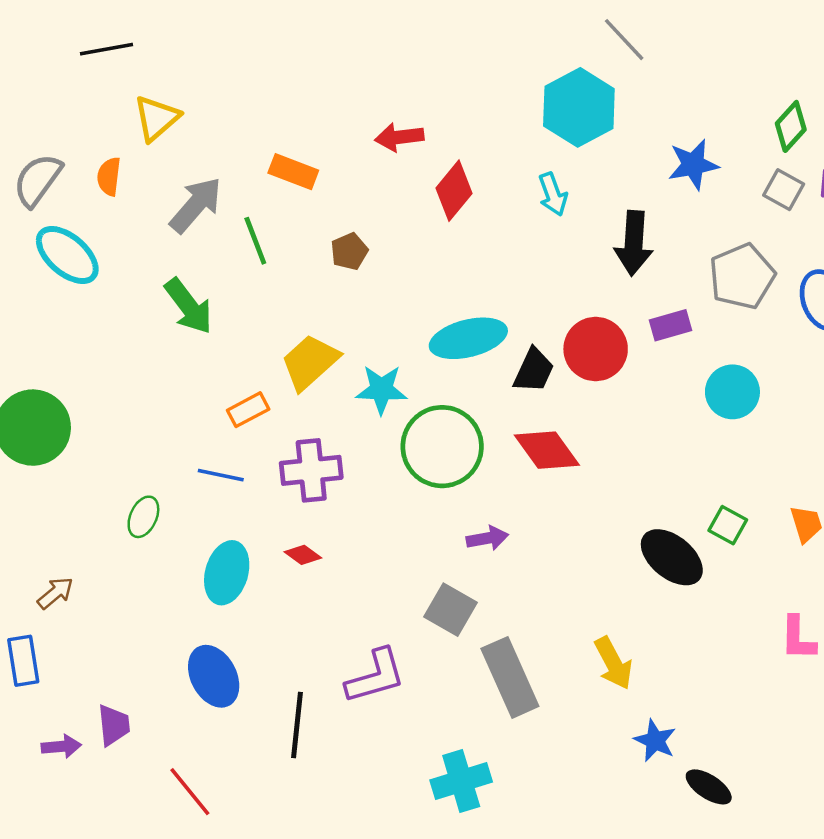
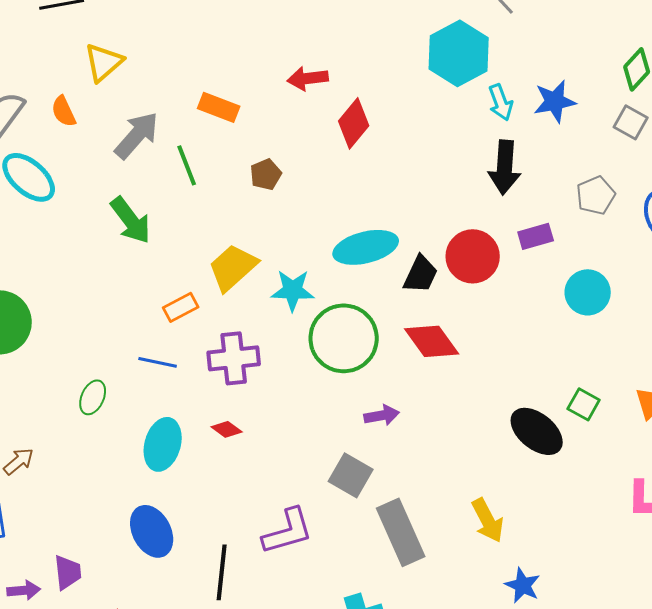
orange semicircle: (109, 176) -> (64, 111), turned -32
cyan arrow: (553, 194) -> (501, 102), moved
gray pentagon: (742, 276) -> (596, 195), size x0.7

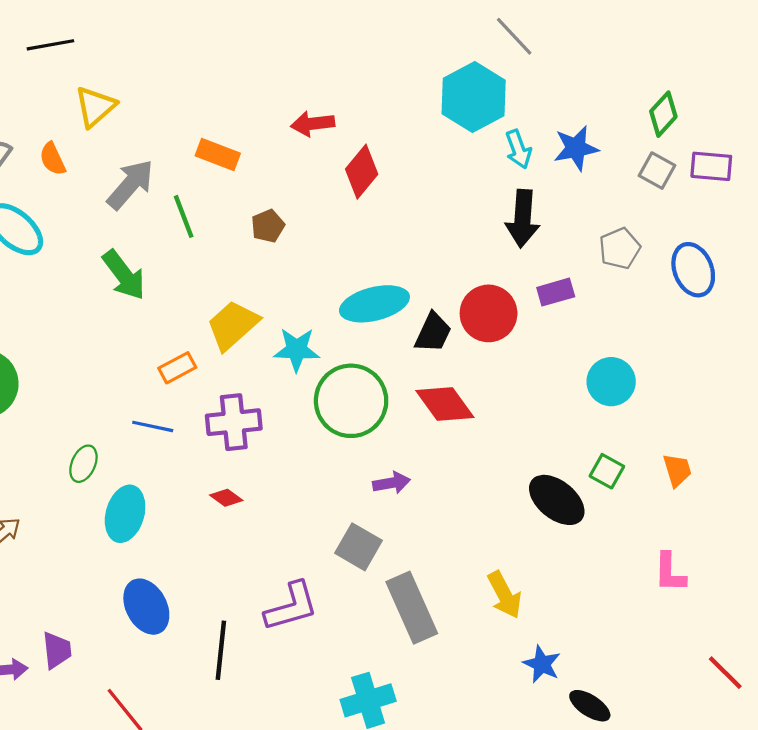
cyan circle: (588, 292) -> (611, 382), moved
cyan ellipse: (163, 444) -> (125, 514), moved

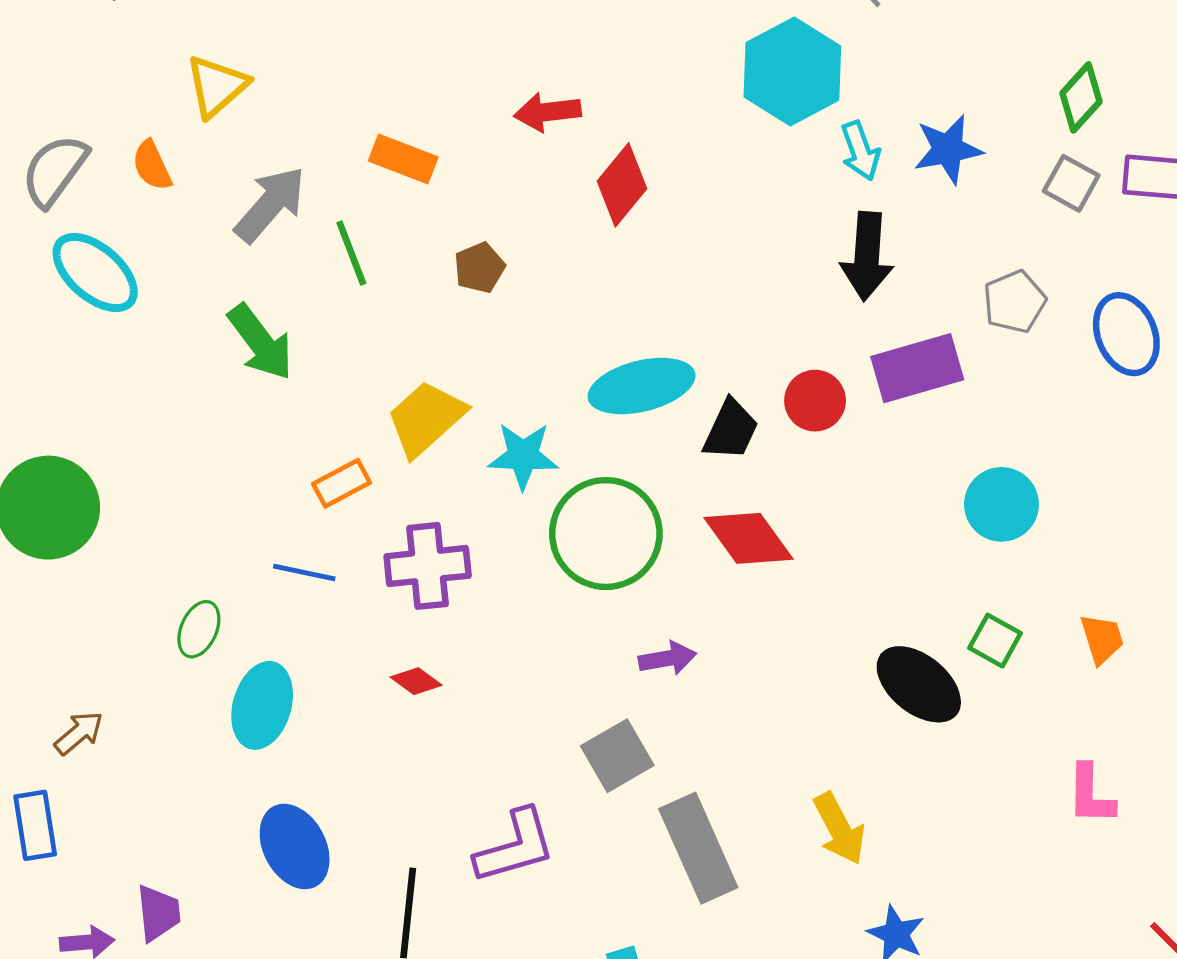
purple rectangle: (556, 292) -> (917, 368), size x1.6
red circle: (489, 313) -> (815, 401), size x0.7
gray square: (358, 547) -> (617, 756), turned 30

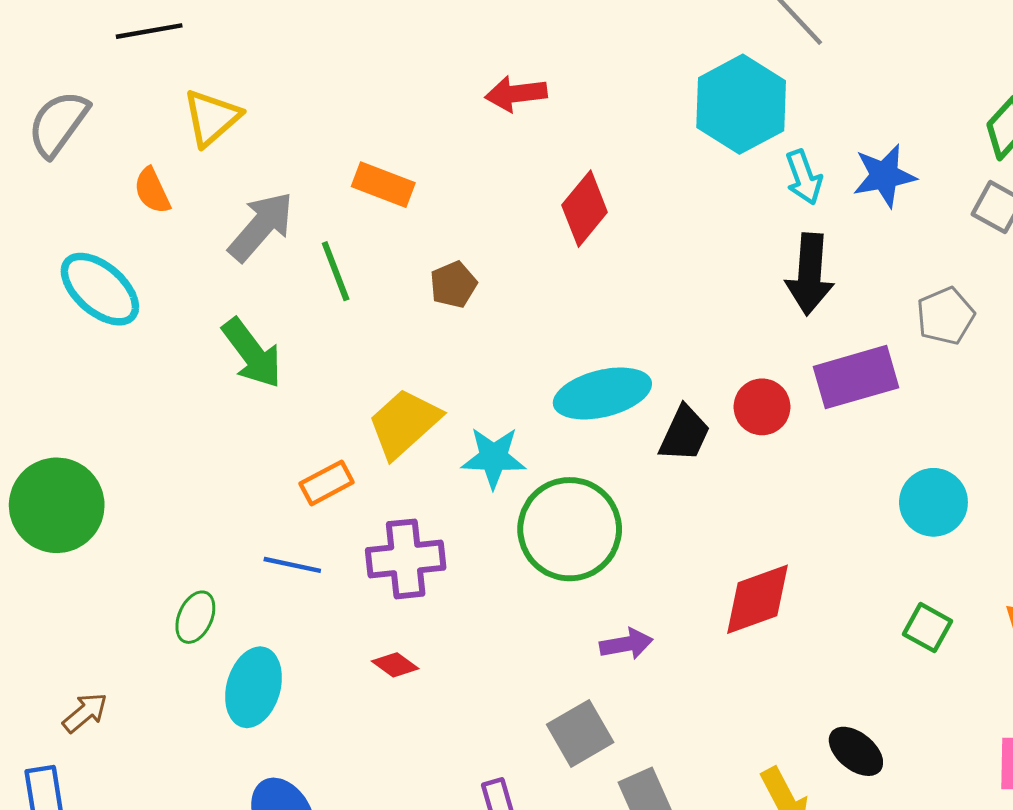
red arrow: (547, 112) -> (516, 94), moved
gray semicircle: (55, 170) -> (58, 124), moved
red diamond: (749, 538) -> (758, 599), moved, turned -74
black ellipse: (919, 684) -> (856, 751), moved, size x0.7

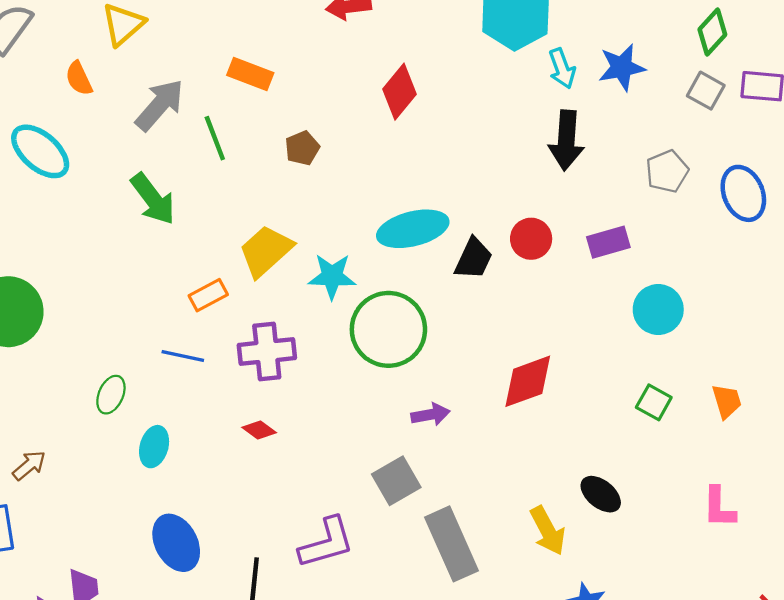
purple rectangle: (856, 377) -> (608, 242), moved, size x0.7
cyan ellipse: (254, 687) -> (154, 447), size x0.7

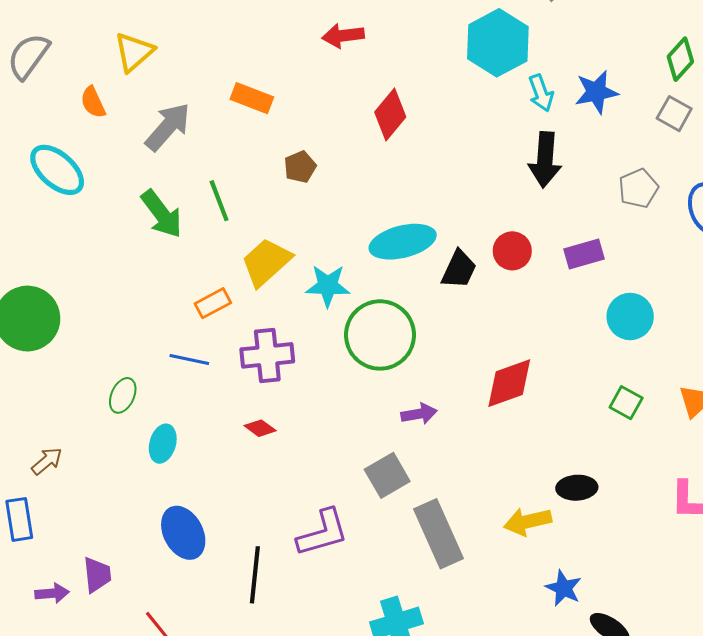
green line: (215, 138) -> (219, 201), moved
black ellipse: (601, 494) -> (577, 488), turned -42
yellow arrow: (548, 531) -> (528, 522), turned 105

